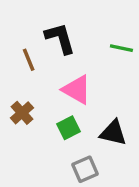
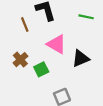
green square: (68, 128) -> (41, 69), moved
black triangle: (113, 133) -> (81, 58), moved, turned -36

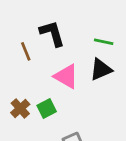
black triangle: (81, 58) -> (101, 70), moved
brown cross: (20, 60) -> (20, 108), moved

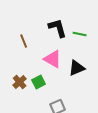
black L-shape: (52, 33) -> (58, 28), moved
black triangle: (101, 70) -> (77, 68), moved

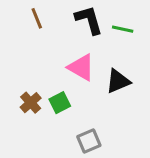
brown line: (24, 41) -> (37, 18), moved

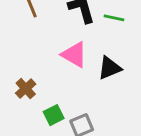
green square: (60, 103) -> (54, 115), moved

